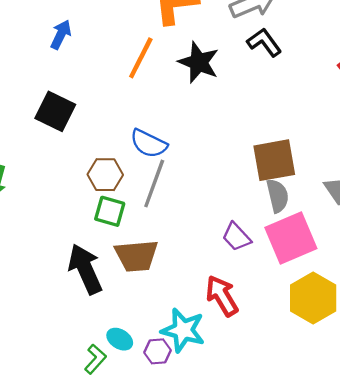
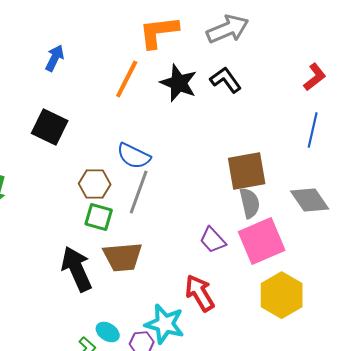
black L-shape: (264, 42) -> (226, 80), moved

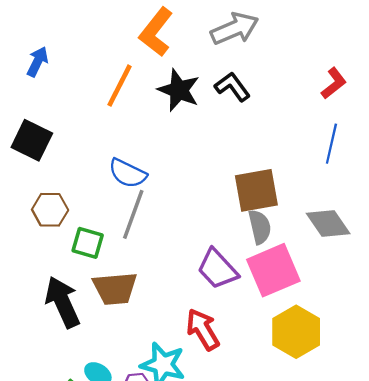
orange L-shape: (159, 32) -> (156, 32), turned -45
brown hexagon: (95, 184) -> (50, 210), moved
purple trapezoid: (213, 240) -> (218, 269), size x1.4

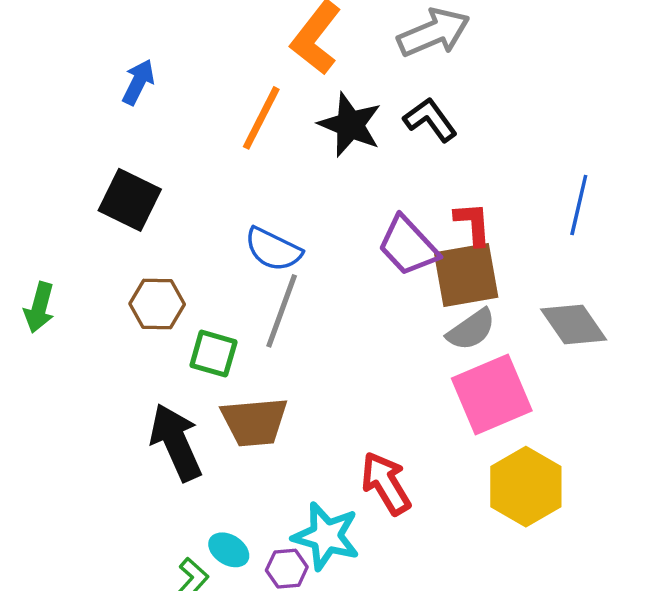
red L-shape: (334, 83) -> (473, 224), moved, turned -56
gray semicircle: (260, 227) -> (471, 330), turned 68
purple trapezoid: (218, 269) -> (408, 246), moved

